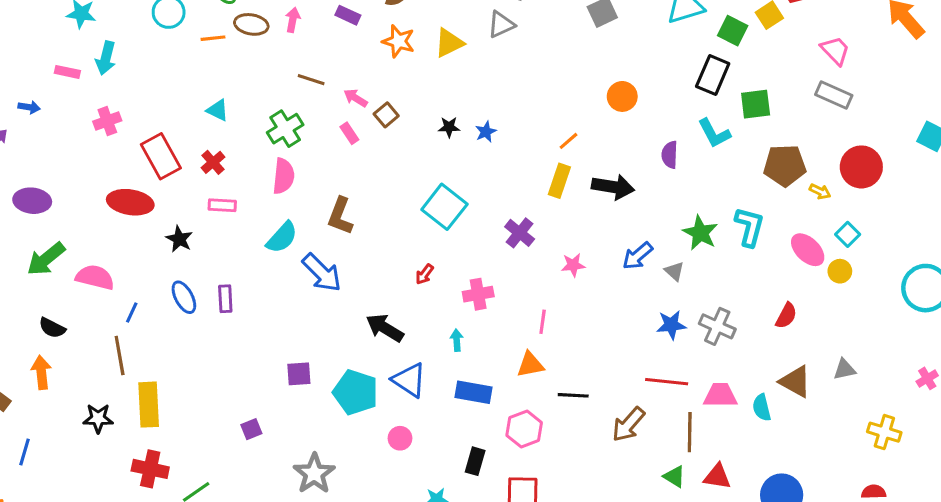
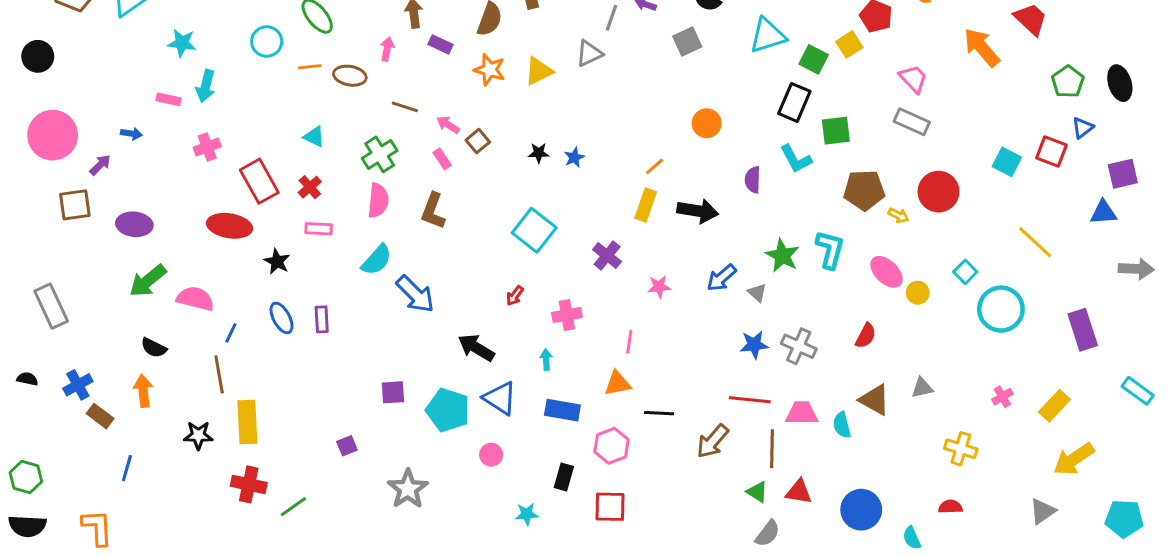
brown ellipse: (251, 24) -> (350, 76), moved
brown L-shape: (340, 216) -> (433, 211), moved
cyan square: (848, 234) -> (965, 272), moved

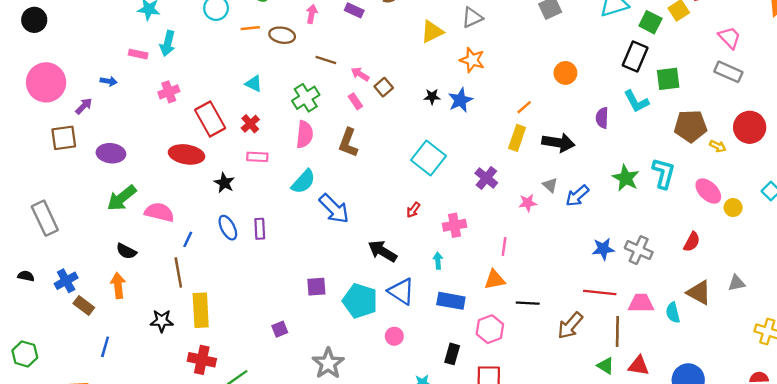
orange star: (490, 70) -> (472, 60), moved
blue star: (574, 157) -> (460, 100), size x1.5
gray triangle: (757, 293) -> (550, 185), moved

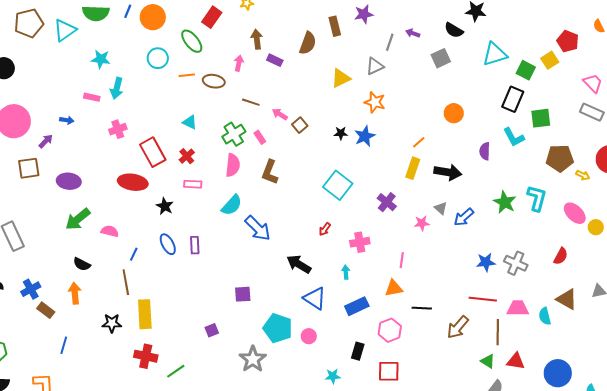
pink rectangle: (355, 101) -> (260, 137), moved
pink semicircle: (159, 212) -> (110, 231), size x0.7
cyan pentagon: (360, 301) -> (278, 328), moved
blue rectangle: (451, 301) -> (357, 306), turned -35

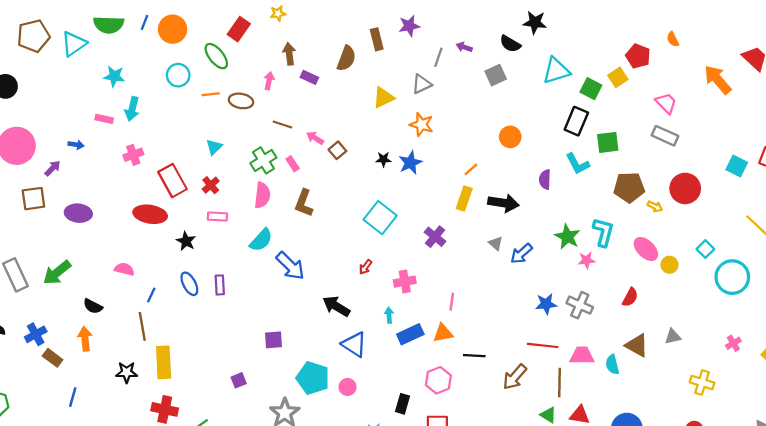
cyan triangle: (190, 122) -> (214, 147), turned 49
green arrow: (78, 219) -> (57, 273), moved
pink star: (422, 223) -> (586, 260), moved
blue rectangle: (357, 306) -> (410, 334), moved

